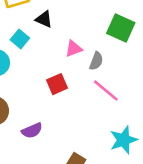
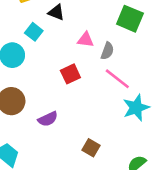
pink triangle: (74, 49) -> (85, 40), turned 30
cyan star: (124, 140) -> (136, 108), moved

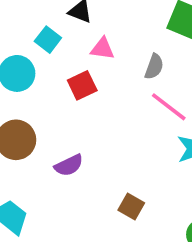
pink triangle: (85, 40) -> (102, 49), moved
red square: (70, 74) -> (82, 85), moved

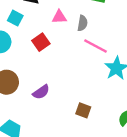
pink triangle: (102, 49) -> (59, 17), moved

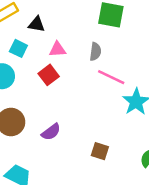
pink triangle: (59, 17) -> (57, 49), moved

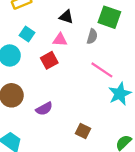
black triangle: (37, 24) -> (66, 17), moved
gray semicircle: (95, 52) -> (92, 36), moved

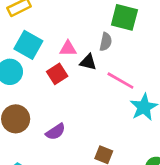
black triangle: (66, 17) -> (88, 62), moved
cyan square: (27, 34) -> (28, 45), size x1.5

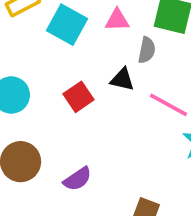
cyan square: (28, 45) -> (67, 25), moved
pink triangle: (68, 49) -> (117, 20), moved

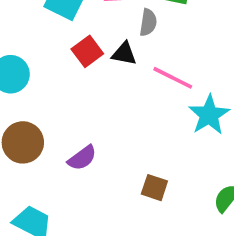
red square: (78, 97) -> (87, 51), moved

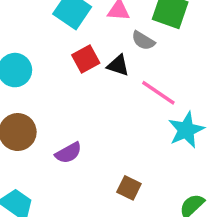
gray semicircle: (148, 22) -> (143, 41), turned 105

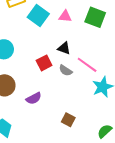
gray semicircle: (143, 41) -> (66, 70), moved
red square: (86, 59) -> (44, 63), moved

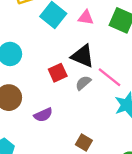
black triangle: (64, 48) -> (83, 56), size x1.5
gray semicircle: (66, 70) -> (83, 83), turned 104

